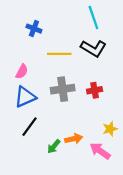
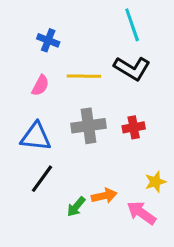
pink semicircle: (22, 72) -> (40, 85), moved
blue triangle: (25, 97) -> (36, 137), turned 30

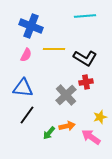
cyan line: (132, 25) -> (85, 16), turned -75
blue cross: (48, 40) -> (31, 26), size x1.6
black L-shape: (132, 68) -> (85, 58), moved
gray cross: (89, 126) -> (66, 95), moved, turned -35

